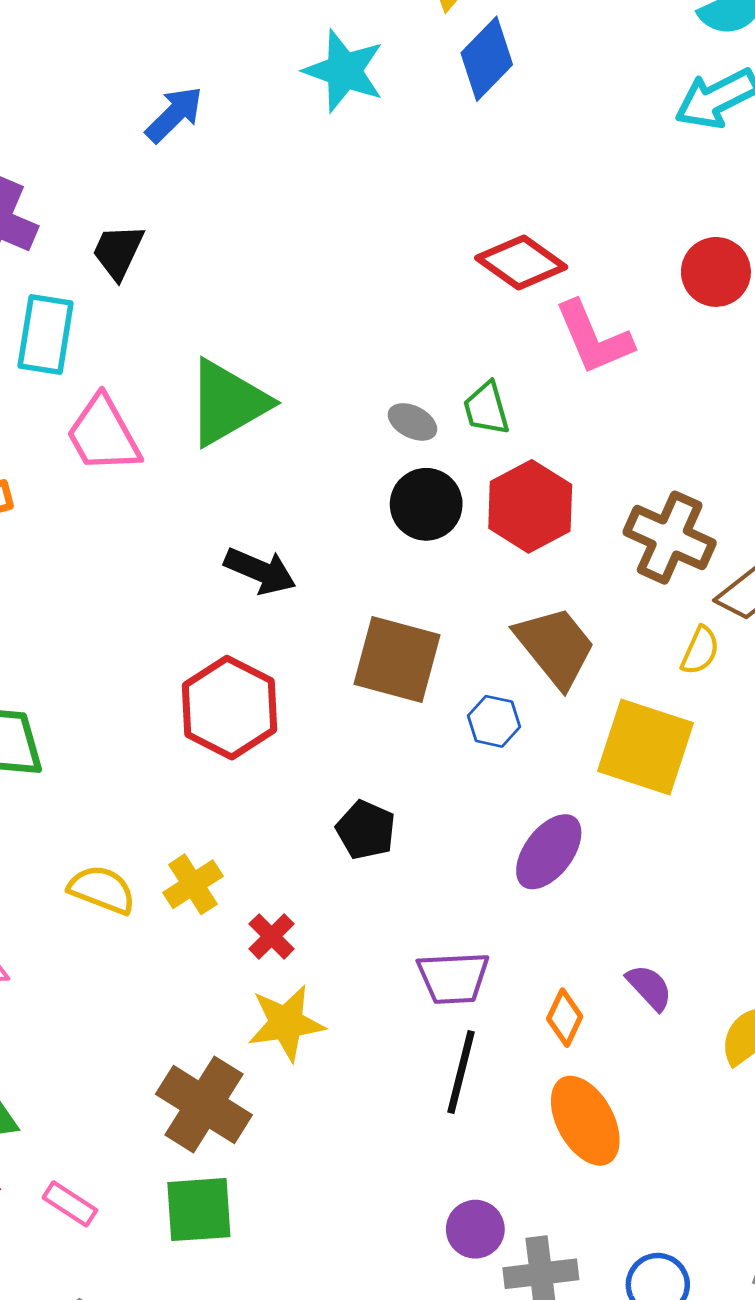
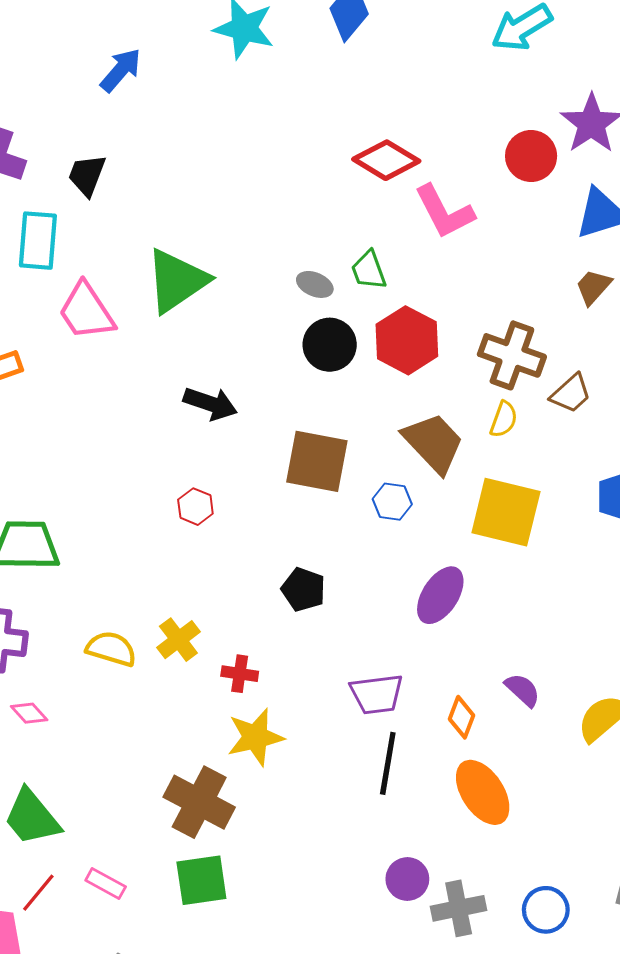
yellow semicircle: (700, 650) -> (504, 419), moved
red hexagon: (229, 708) -> (195, 507), size x0.5
red cross: (272, 936) -> (240, 674), turned -32

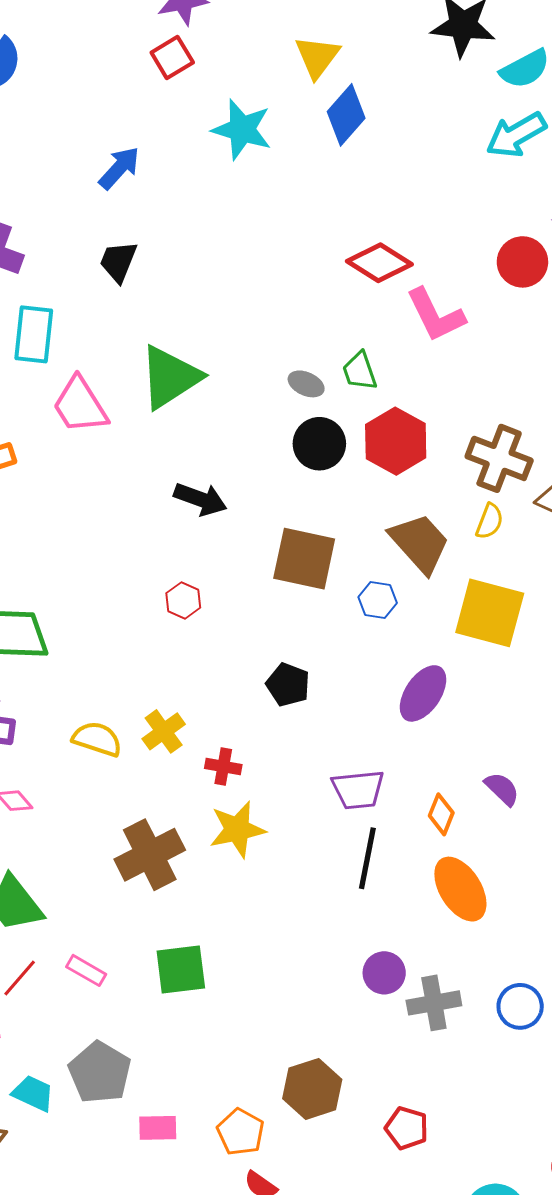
black trapezoid: (87, 175) -> (118, 262), moved
brown cross: (199, 802) -> (150, 855), moved, turned 34

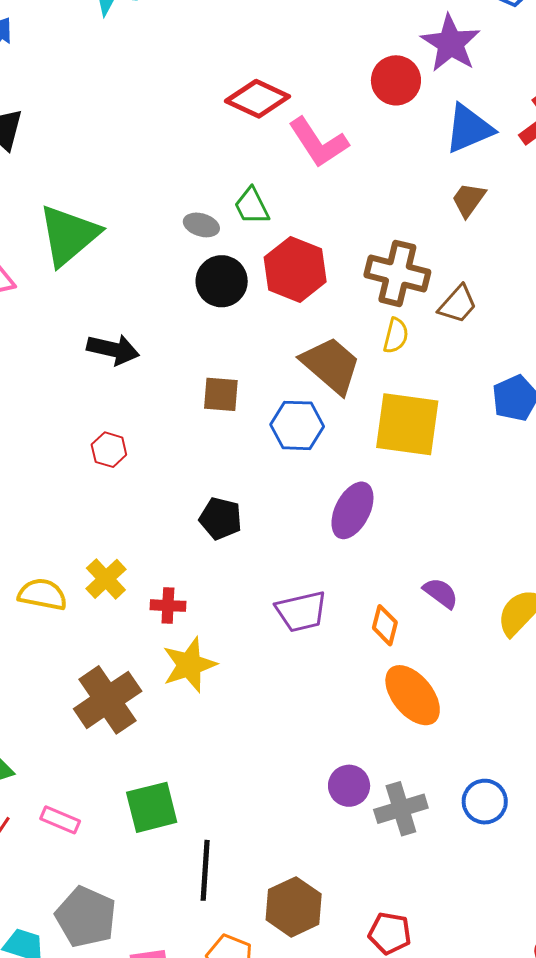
brown square: (304, 559) -> (221, 394), size x0.6
blue hexagon: (378, 600) -> (297, 425), size x1.4
black line: (367, 858) -> (205, 870), moved

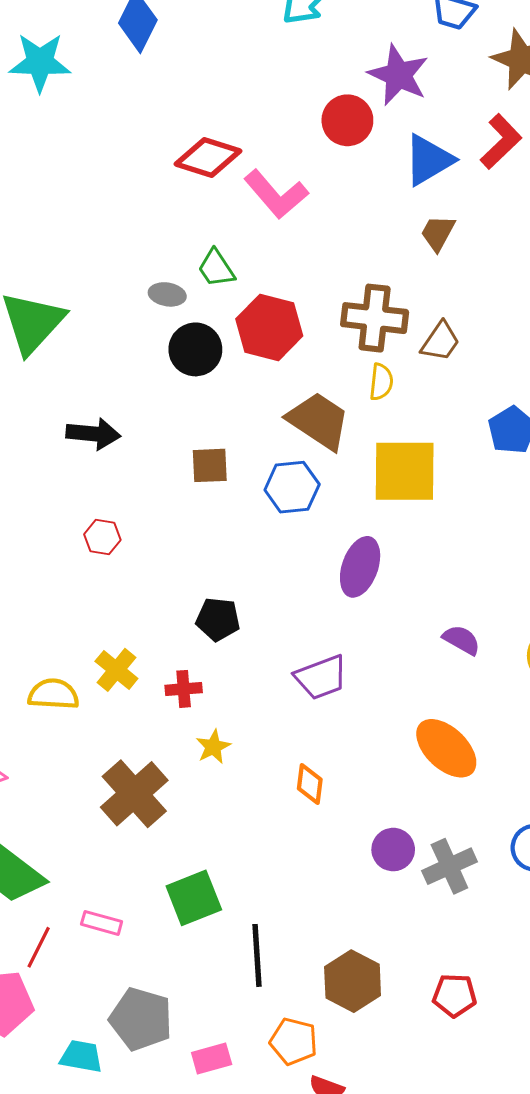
black pentagon: (221, 518) -> (218, 619), moved
orange diamond: (385, 625) -> (310, 784), moved
yellow star: (189, 665) -> (213, 747), size x0.6

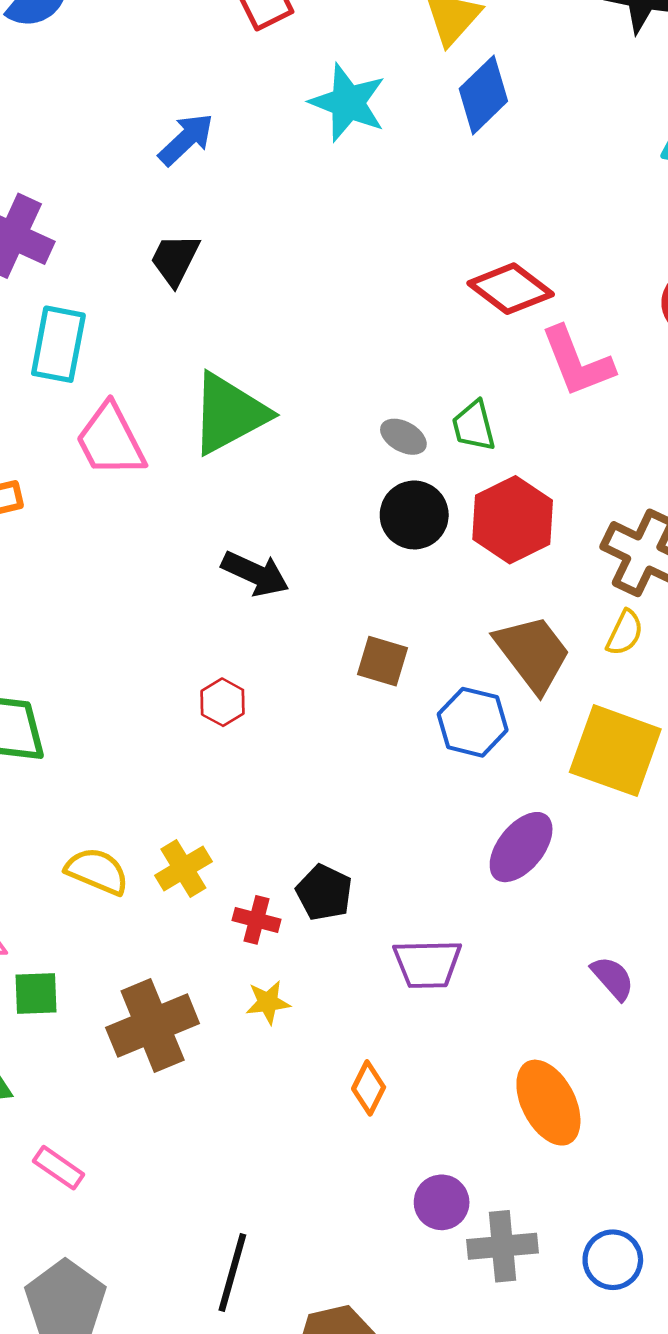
black pentagon: (218, 619) -> (324, 893), moved
green square: (194, 898) -> (36, 994), moved, size x0.7

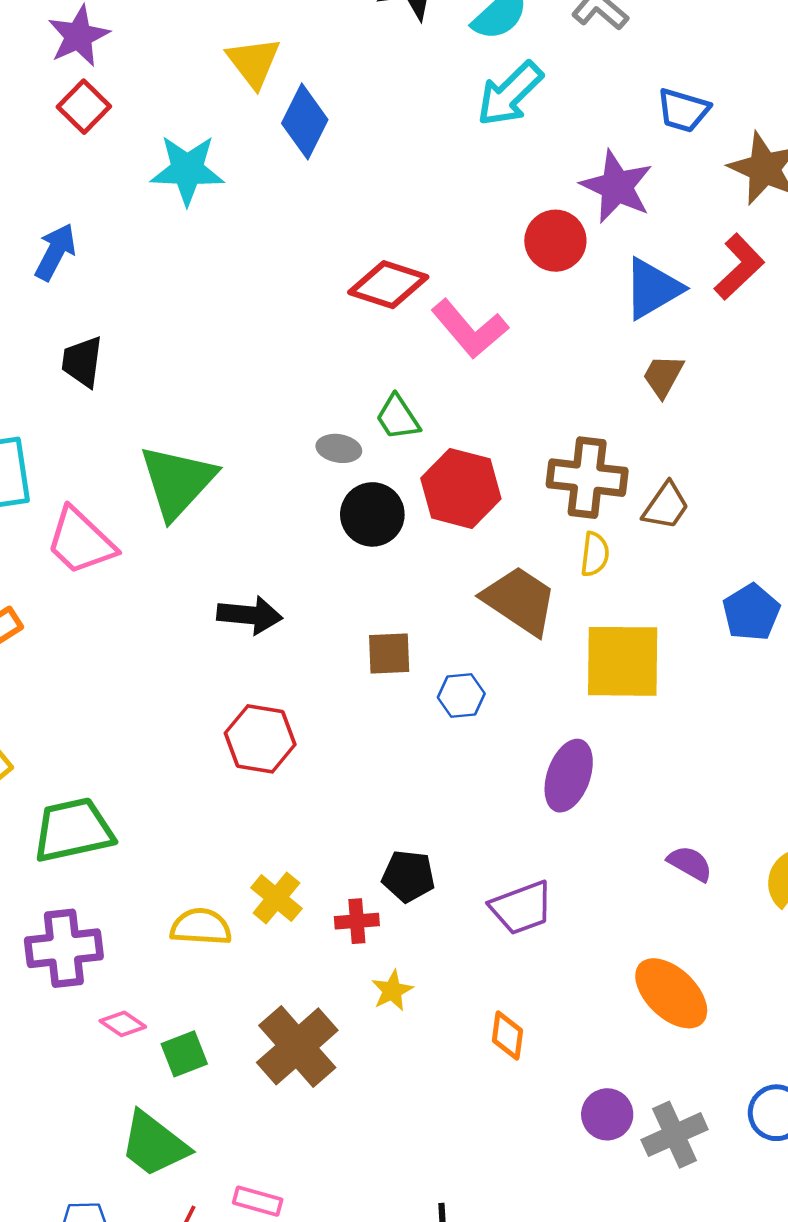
red hexagon: (223, 702) -> (260, 739), size x1.6
blue hexagon: (473, 722) -> (461, 695), moved, size x0.7

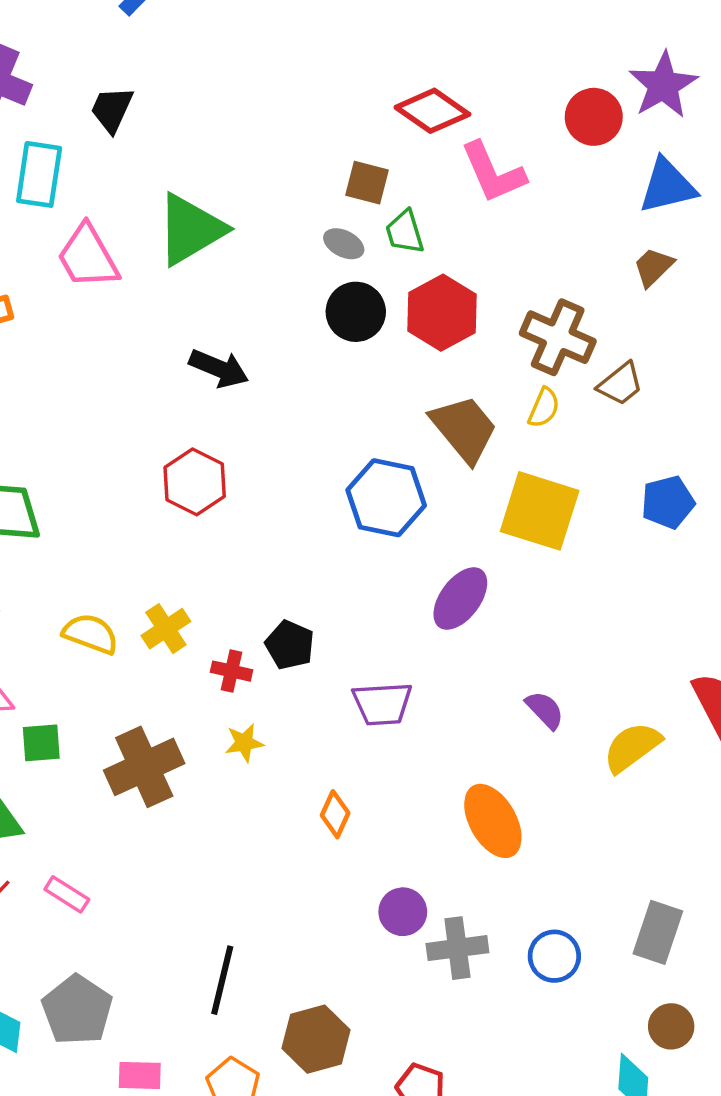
black trapezoid: (82, 362) -> (112, 109), moved
brown square: (389, 653) -> (367, 183), moved
blue hexagon: (461, 695) -> (386, 498), size x1.8

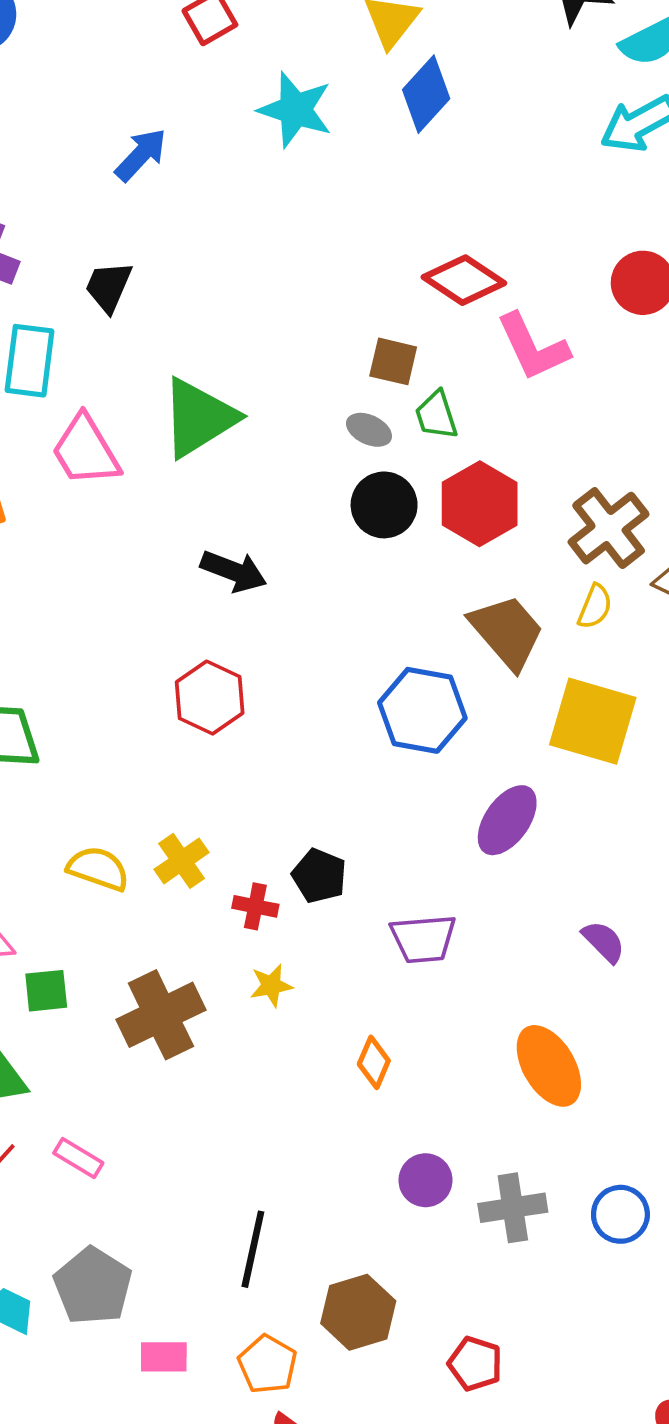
brown cross: (558, 337) -> (609, 528), turned 30
purple circle: (403, 912) -> (425, 1180), moved

